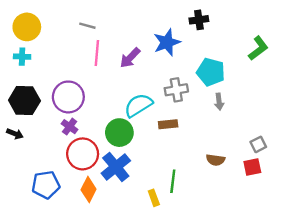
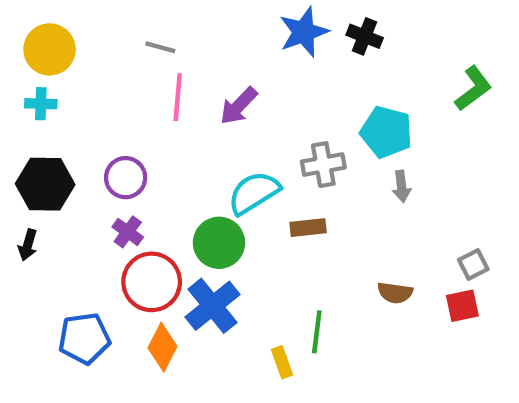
black cross: (199, 20) -> (365, 36), turned 30
blue star: (167, 42) -> (304, 32), moved
purple circle: (68, 97) -> (126, 178), size x0.7
black arrow: (15, 134) -> (28, 245), turned 84

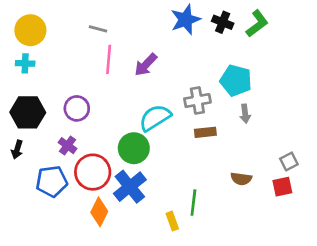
green L-shape: (473, 89) -> (257, 24), moved
brown rectangle: (308, 228) -> (205, 132), moved
purple cross: (128, 232) -> (68, 146), moved
blue pentagon: (84, 338) -> (52, 181), moved

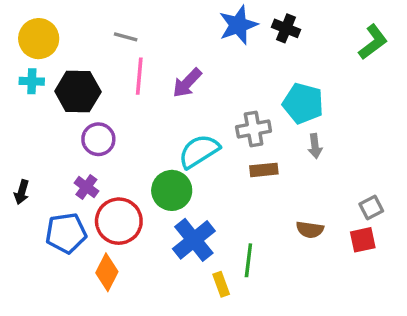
green L-shape: (257, 24) -> (373, 42), moved
black hexagon: (28, 112) -> (78, 91), moved
blue cross: (130, 187) -> (194, 240), moved
orange diamond: (99, 212) -> (107, 272), moved

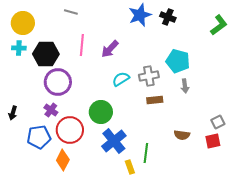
gray line: (126, 37) -> (71, 12), moved
purple circle: (98, 139) -> (58, 82), size x1.4
cyan semicircle: (199, 151) -> (121, 79), moved, size x0.7

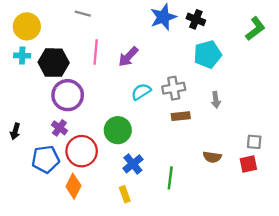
cyan pentagon: (178, 61) -> (208, 54), moved, turned -30
gray square: (218, 122) -> (254, 142), turned 32
blue cross: (114, 141) -> (133, 164), size x0.7
yellow rectangle: (130, 167) -> (125, 194), moved

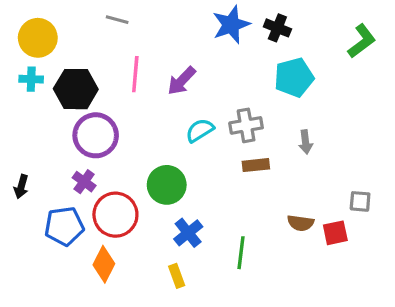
red square: (248, 164) -> (335, 233), moved

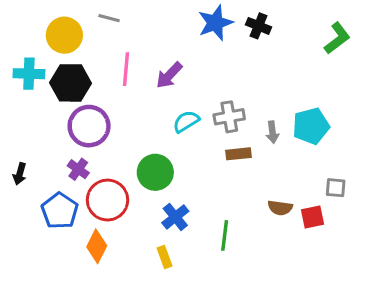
yellow circle: (38, 38) -> (64, 35), moved
cyan pentagon: (294, 77) -> (311, 126), moved
cyan cross: (31, 79) -> (29, 74), size x1.4
gray arrow: (306, 142) -> (272, 132), moved
blue pentagon: (64, 226) -> (60, 211), turned -30

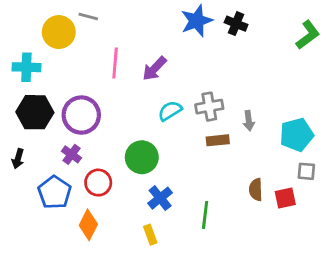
gray line: (109, 18) -> (88, 17), moved
black hexagon: (71, 83) -> (35, 112), moved
cyan pentagon: (311, 126) -> (297, 135), moved
red circle: (108, 200) -> (98, 183), size x0.7
brown semicircle: (280, 208) -> (256, 190), turned 80

